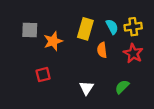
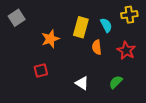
yellow cross: (133, 27) -> (129, 15), moved
gray square: (30, 30) -> (17, 18), moved, turned -35
white triangle: (86, 88) -> (82, 83), turned -32

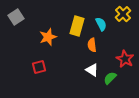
yellow cross: (129, 15) -> (123, 14), turned -35
red star: (126, 50) -> (125, 59), moved
white triangle: (82, 83) -> (92, 70), moved

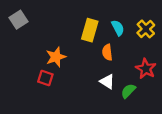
yellow cross: (123, 14) -> (146, 29), moved
orange star: (48, 37) -> (56, 57), moved
red square: (39, 67) -> (45, 78), turned 32

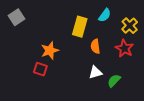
cyan semicircle: (118, 28) -> (105, 15), moved, turned 64
red star: (146, 69) -> (124, 48), moved
white triangle: (107, 82) -> (95, 72), turned -48

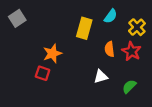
orange semicircle: (95, 46) -> (109, 49), moved
green semicircle: (114, 81) -> (129, 86), moved

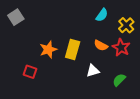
yellow rectangle: (84, 28) -> (73, 50), moved
orange semicircle: (109, 49) -> (101, 45), turned -56
red square: (43, 73) -> (30, 72), moved

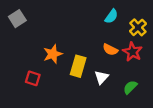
yellow rectangle: (73, 50) -> (78, 66), moved
white triangle: (93, 71) -> (101, 77), turned -32

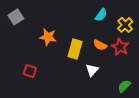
orange star: (53, 54) -> (48, 37), moved, turned 30
yellow rectangle: (78, 66) -> (75, 49), moved
green semicircle: (130, 87) -> (124, 86), moved

